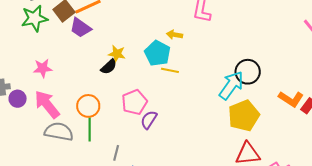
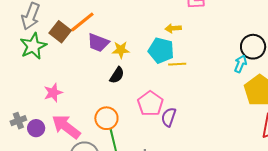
purple trapezoid: (81, 28) -> (98, 43), moved
yellow star: (117, 54) -> (121, 50), moved
cyan arrow: (231, 85) -> (240, 64), size x0.6

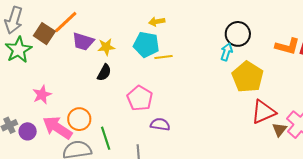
purple semicircle: (169, 117) -> (160, 124), moved, turned 84
orange circle: (106, 118) -> (79, 119), moved

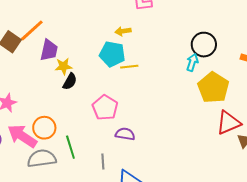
purple trapezoid: (83, 42) -> (49, 50), turned -95
yellow star: (106, 47) -> (64, 66), moved

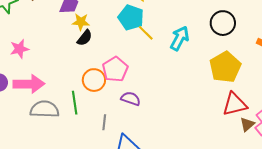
cyan arrow: (192, 62) -> (180, 38), moved, size x1.4
yellow line: (129, 67) -> (146, 33), turned 42
orange circle: (44, 128) -> (94, 80), moved
pink arrow: (22, 136) -> (29, 84), turned 136

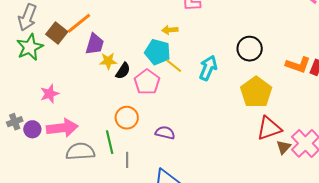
black semicircle: (85, 38) -> (123, 71), moved
pink pentagon: (115, 69) -> (147, 82), moved
gray line: (104, 122) -> (127, 160), moved

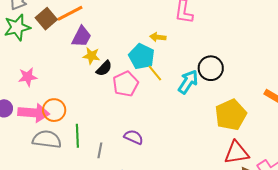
black circle: (250, 49) -> (211, 68), moved
orange circle: (127, 118) -> (54, 110), moved
gray line: (127, 160) -> (100, 150), moved

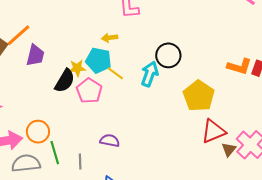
yellow star: (91, 56) -> (77, 68), moved
black semicircle: (104, 68) -> (65, 81), size x1.4
orange circle: (54, 110) -> (38, 132), moved

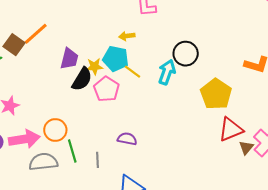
purple trapezoid: (35, 55) -> (69, 59), moved

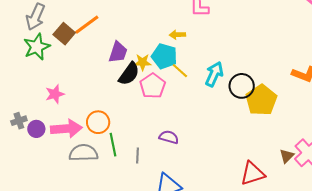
black circle: (186, 54) -> (242, 86), moved
red triangle: (231, 129) -> (252, 174), moved

